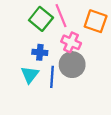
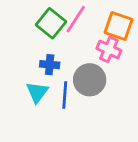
pink line: (61, 16) -> (76, 19), turned 55
pink cross: (71, 42) -> (109, 49), moved

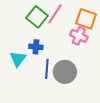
gray circle: (90, 80) -> (65, 72), moved
cyan triangle: (37, 92) -> (18, 59), moved

